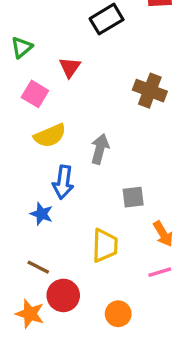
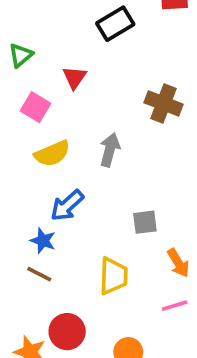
gray arrow: (100, 149) -> (110, 150), moved
blue arrow: (63, 182) -> (67, 205), turned 40
brown line: (38, 267) -> (39, 274), moved

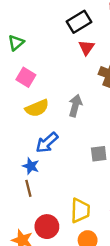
red triangle: (74, 77) -> (86, 48), moved
brown line: (39, 274) -> (28, 188), turned 49
yellow trapezoid: (113, 276) -> (80, 211), moved

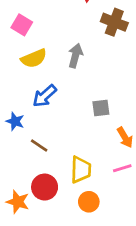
blue star: (31, 166) -> (15, 121), moved
brown line: (28, 188) -> (39, 145), moved, turned -42

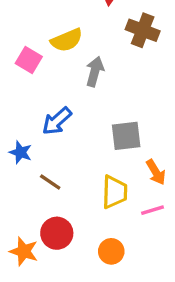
pink square: (22, 25) -> (29, 60), moved
yellow semicircle: (34, 58) -> (67, 40), moved
gray square: (101, 108) -> (126, 136), size x1.4
yellow trapezoid: (81, 170) -> (115, 192), moved

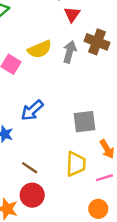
gray arrow: (95, 71) -> (70, 52), moved
brown line: (50, 182) -> (30, 168), moved
orange circle: (111, 251) -> (98, 209), moved

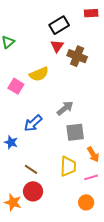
red triangle: (72, 14) -> (57, 46), moved
brown cross: (97, 42) -> (77, 56), moved
gray arrow: (70, 52) -> (65, 108), moved, turned 36

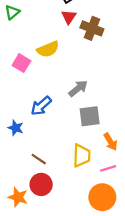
orange circle: (86, 202) -> (102, 197), size x1.5

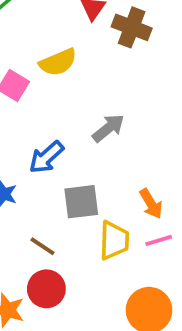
gray square: (90, 116) -> (81, 202), moved
orange arrow: (110, 142) -> (151, 204), moved
pink line: (108, 168) -> (159, 240), moved

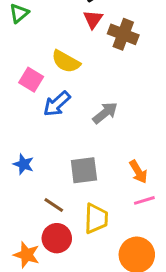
yellow semicircle: (58, 62) -> (66, 62), turned 52
blue arrow: (46, 157) -> (57, 104), moved
yellow trapezoid: (114, 240) -> (96, 219), moved

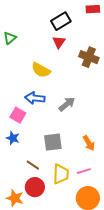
brown cross: (123, 34) -> (89, 57), moved
pink square: (31, 80) -> (18, 115), moved
blue arrow: (57, 104) -> (35, 98), turned 48
pink line: (144, 200) -> (84, 171), moved

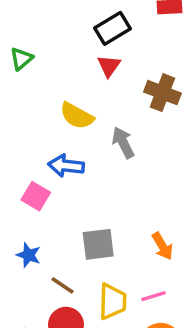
gray arrow: (67, 104) -> (123, 143), moved, turned -78
blue star: (13, 138) -> (29, 255), moved

